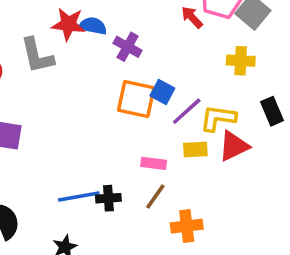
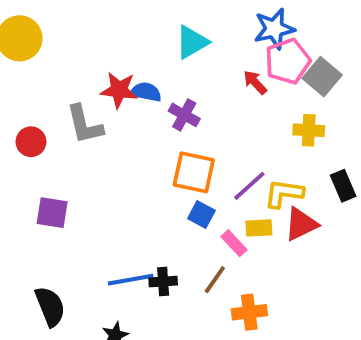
blue square: (162, 92) -> (201, 215), moved
pink rectangle: (154, 163) -> (234, 243), moved, turned 40

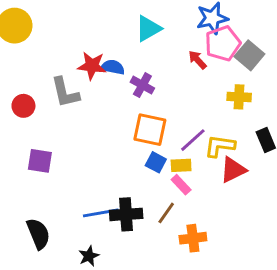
yellow rectangle: (259, 228) -> (181, 165), moved
black cross: (163, 282) -> (126, 214), size x1.5

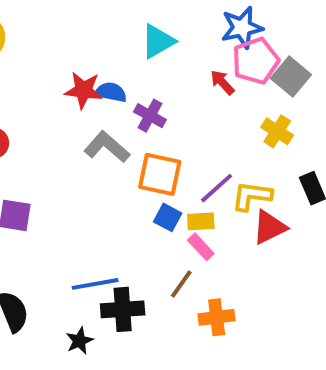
gray L-shape: (65, 92) -> (107, 147), moved, turned 144
yellow cross: (239, 97) -> (277, 131), turned 30
black cross: (126, 214) -> (123, 309), moved

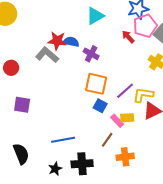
gray L-shape: (107, 147) -> (47, 55), moved
yellow rectangle: (201, 221) -> (127, 118), moved
black cross: (123, 309) -> (82, 164), moved

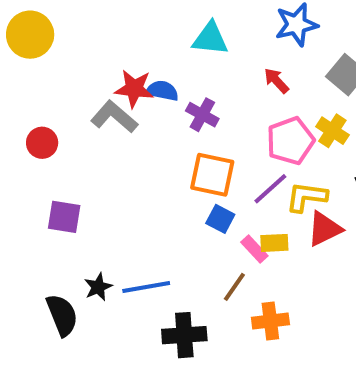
cyan triangle: (95, 16) -> (210, 39), turned 36
pink pentagon: (145, 26) -> (290, 141), moved
black star: (55, 169) -> (98, 287), moved

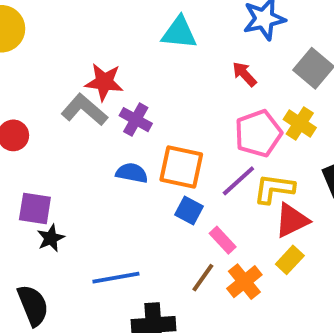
blue semicircle: (162, 91) -> (132, 173), moved
purple cross: (202, 115) -> (136, 120), moved
yellow rectangle: (274, 243) -> (290, 260), moved, turned -44
black star: (98, 287) -> (51, 238), moved
orange cross: (270, 321) -> (244, 282), moved, turned -32

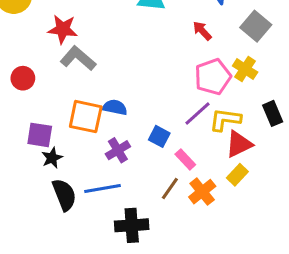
red star: (104, 82) -> (63, 29), moved
purple cross: (136, 120) -> (118, 150), moved, turned 30
orange square: (181, 167) -> (86, 117), moved
black semicircle: (33, 305) -> (64, 195), moved

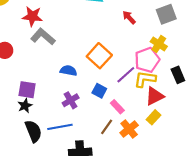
gray square: (256, 26) -> (166, 14), turned 30
pink pentagon: (213, 77) -> (147, 60), moved
orange square: (86, 117) -> (99, 56), moved, turned 30
purple square: (40, 135) -> (27, 90), moved

